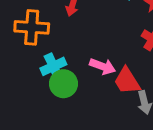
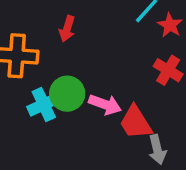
green circle: (63, 84) -> (67, 94), moved

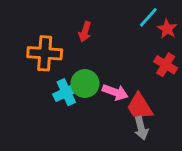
gray arrow: (157, 150) -> (141, 128), moved

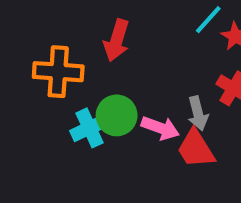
red arrow: (85, 32) -> (117, 40), size x1.4
gray arrow: (141, 128) -> (198, 113), moved

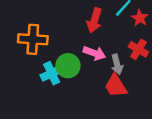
red arrow: (117, 40) -> (94, 20), moved
pink arrow: (160, 128) -> (94, 53), moved

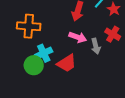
green circle: (68, 66) -> (34, 65), moved
red trapezoid: (116, 86) -> (67, 63), moved, turned -90

